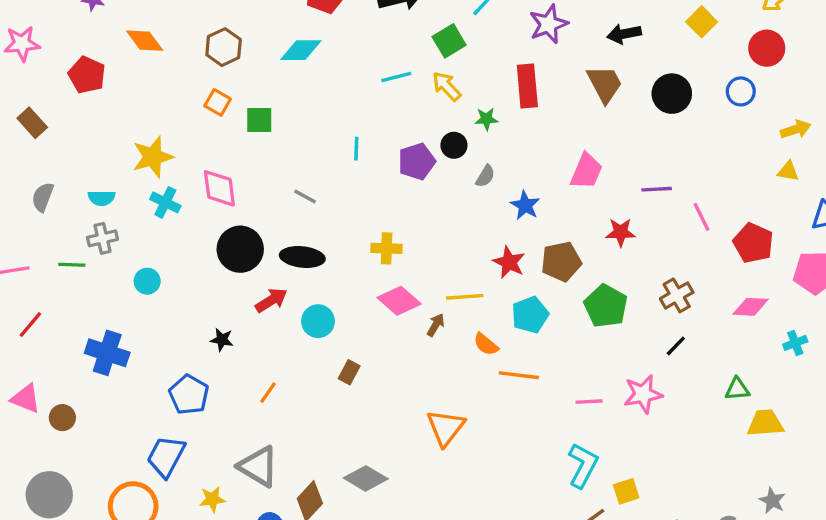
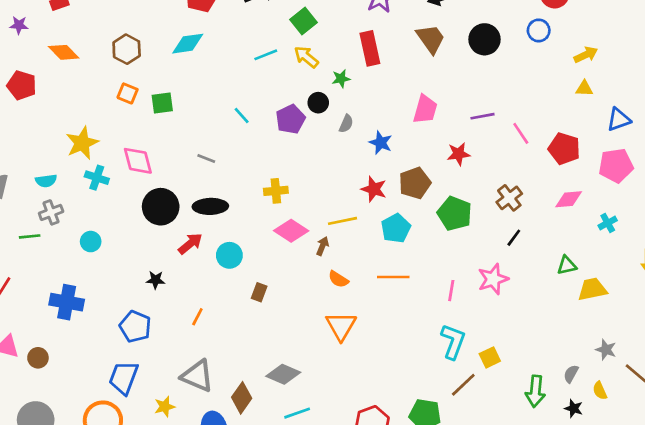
cyan line: (356, 149) -> (242, 115), turned -36
orange semicircle: (486, 344) -> (338, 279), moved
pink line: (589, 402) -> (451, 291), turned -70

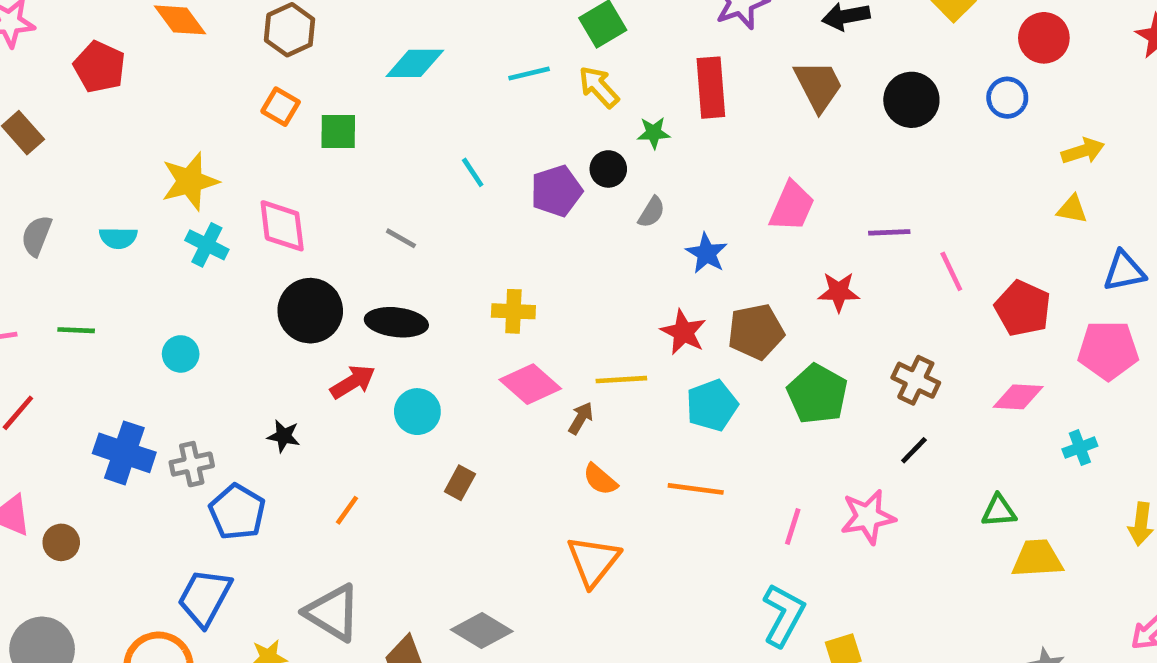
cyan diamond: (188, 44) -> (415, 63), moved
brown cross: (509, 198) -> (916, 380), turned -35
gray cross: (51, 212) -> (192, 464), moved

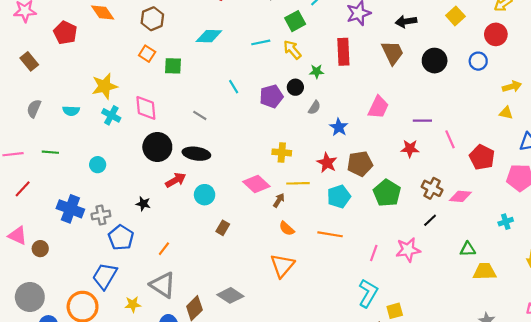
red star: (839, 292) -> (410, 149), moved
yellow cross: (513, 311) -> (282, 152), moved
pink diamond: (1018, 397) -> (460, 196), moved
orange line: (347, 510) -> (164, 249), moved

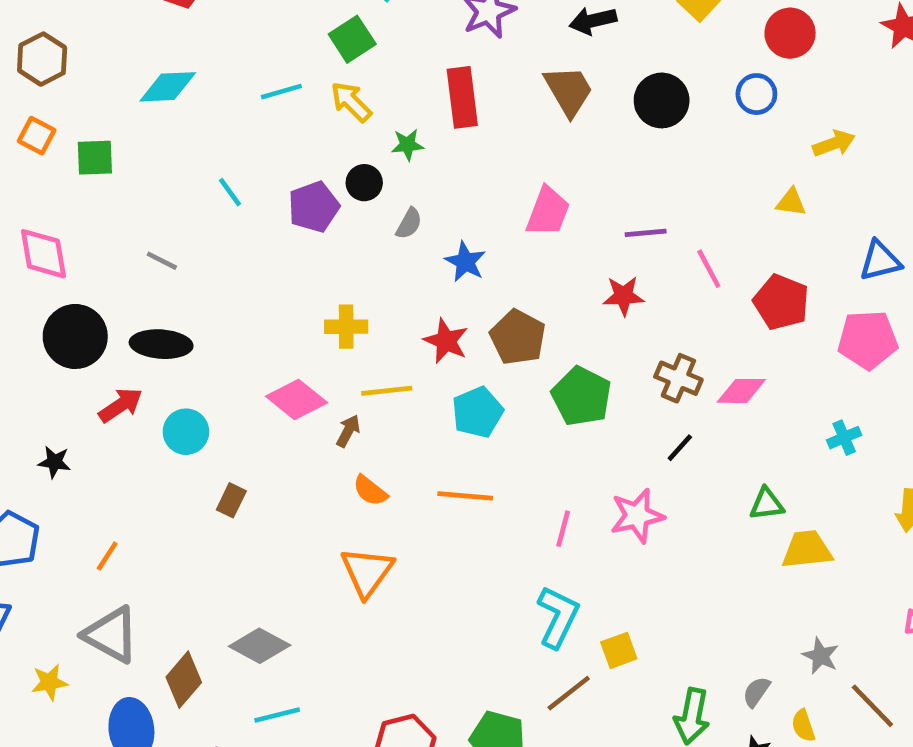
yellow triangle: (506, 113) -> (791, 202), moved
brown pentagon: (360, 164) -> (518, 337), turned -30

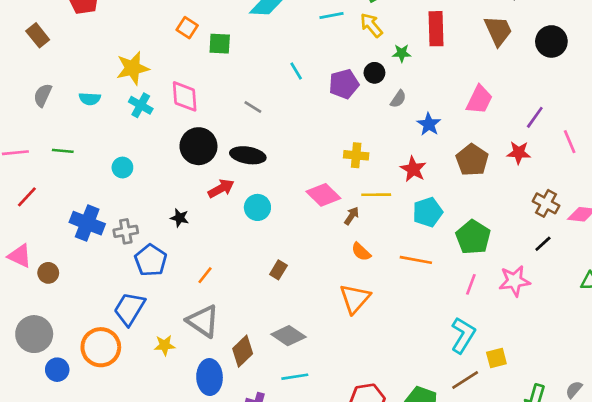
purple line: (646, 233) -> (535, 117), turned -55
brown pentagon: (518, 337) -> (472, 160), moved
green pentagon: (582, 396) -> (473, 237), moved
brown rectangle: (231, 500) -> (278, 270), moved

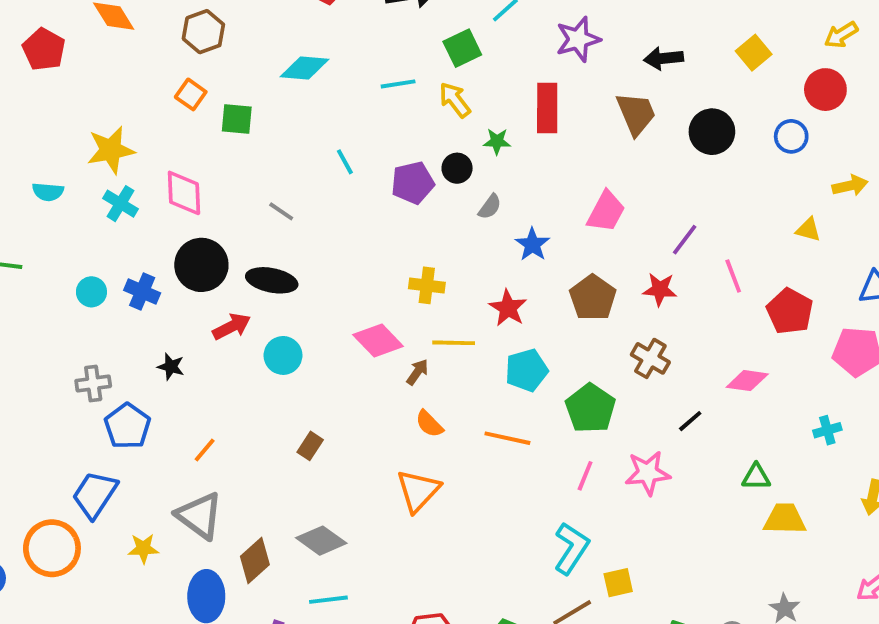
brown cross: (546, 203) -> (650, 358), moved
blue cross: (87, 223) -> (142, 292), moved, size x0.7

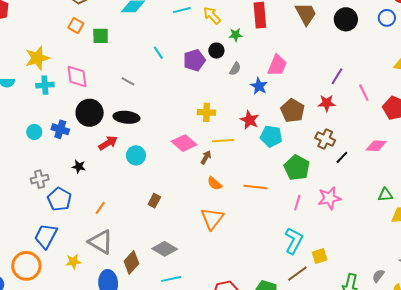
cyan cross: (121, 204) -> (45, 85), turned -30
pink trapezoid: (606, 212) -> (277, 65), moved
cyan pentagon: (527, 370) -> (271, 136), moved, turned 30
black line: (690, 421) -> (342, 157), moved

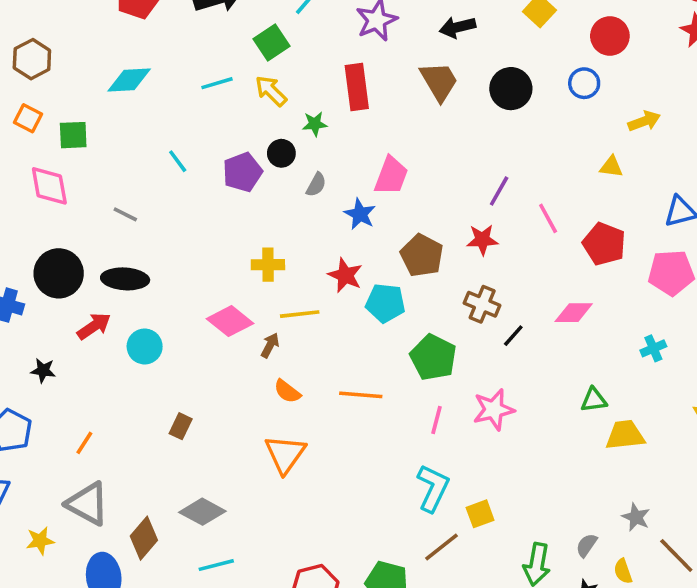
pink diamond: (77, 77) -> (49, 186), moved

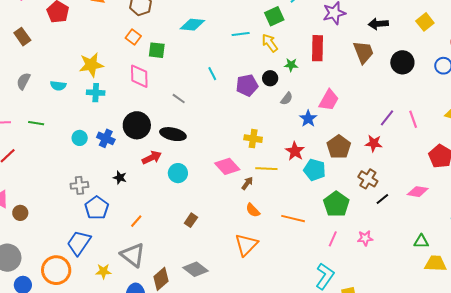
pink line: (548, 218) -> (413, 119), moved
pink star: (494, 410) -> (365, 238), size x0.7

